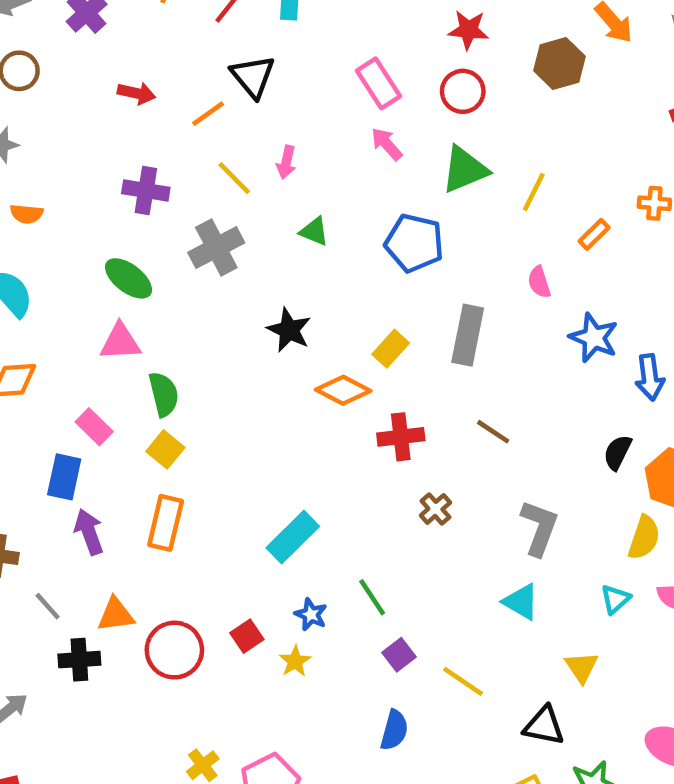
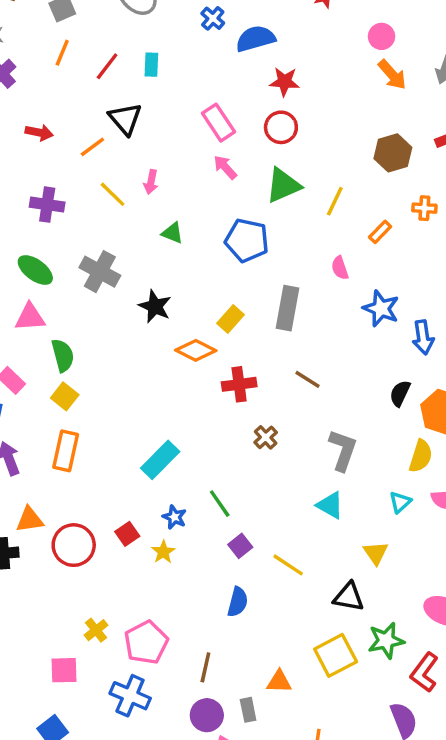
brown hexagon: (559, 64) -> (393, 153), moved
gray cross: (216, 248) -> (100, 272), moved, turned -33

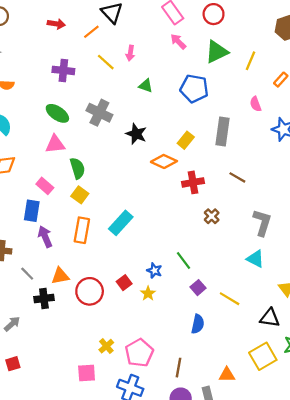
cyan rectangle: (160, 460) -> (121, 223), moved

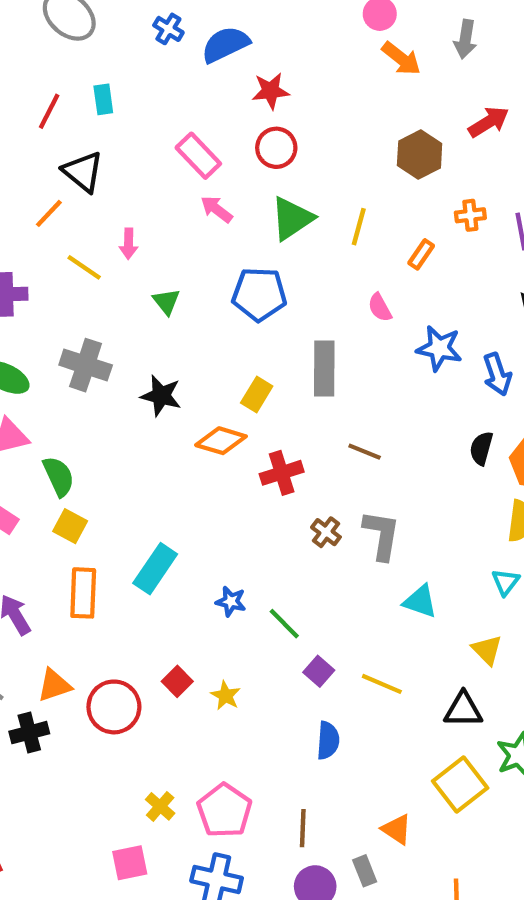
green triangle: (146, 86) -> (166, 302), turned 40
gray L-shape: (262, 223) -> (382, 535), moved
blue star: (154, 271) -> (231, 601), moved
orange triangle: (227, 375) -> (397, 829), turned 42

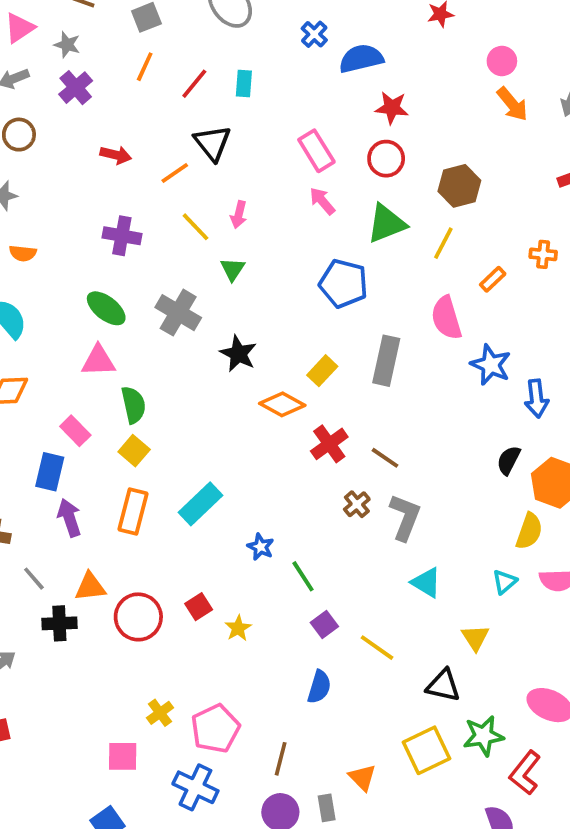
brown hexagon: (420, 155) -> (459, 186), moved
green triangle: (166, 302) -> (233, 269), moved
pink semicircle: (380, 308) -> (446, 318), size x1.6
brown line: (365, 452) -> (385, 458), moved
red cross: (282, 473) -> (329, 444), turned -30

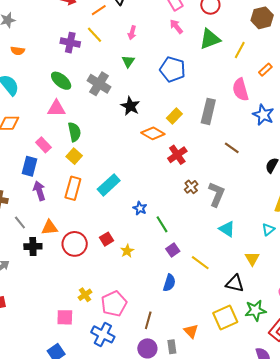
brown hexagon: (459, 186) -> (262, 18), moved
yellow line: (195, 227) -> (94, 35), moved
blue pentagon: (343, 283) -> (173, 69), moved
brown line: (385, 458) -> (232, 148), moved

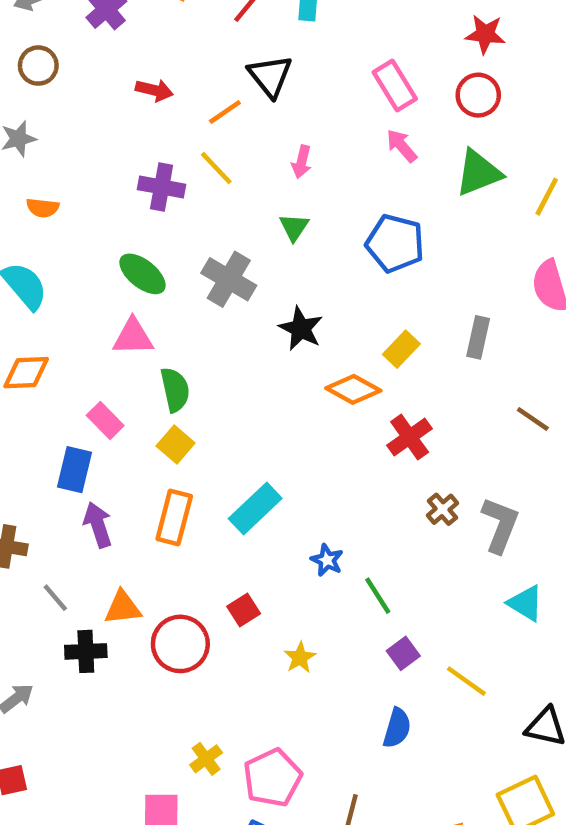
gray rectangle: (208, 111) -> (478, 337), size x0.7
red square: (107, 239) -> (244, 610), moved

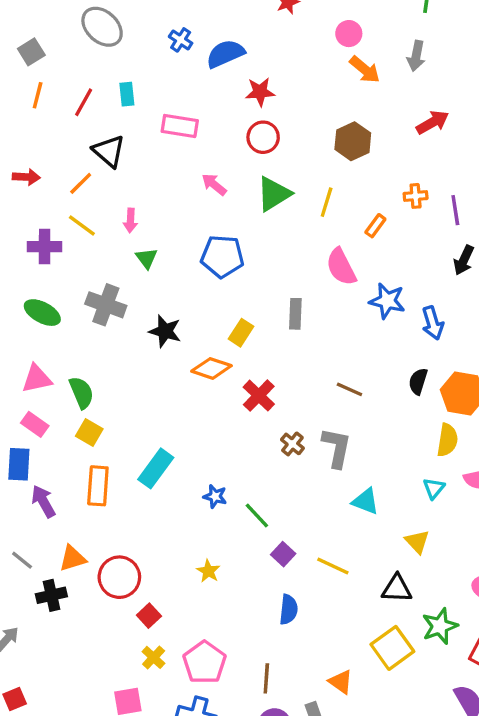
pink rectangle: (395, 86) -> (180, 126), moved, turned -39
pink arrow: (302, 162) -> (130, 220), moved
pink triangle: (133, 337) -> (37, 379), moved
brown line: (533, 419) -> (349, 389), moved
red square: (244, 610) -> (149, 616), moved

